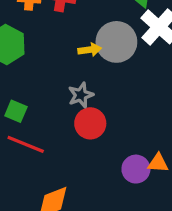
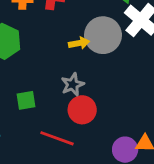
green square: (16, 111) -> (26, 100), moved, turned -30
red line: (26, 144) -> (57, 138), moved

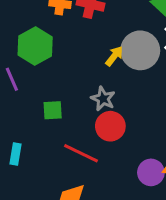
yellow arrow: (79, 43) -> (114, 56), turned -48
gray star: (73, 84) -> (103, 99), turned -30

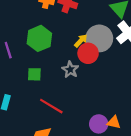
green hexagon: (35, 46) -> (39, 38), moved
red circle: (110, 126) -> (88, 53), moved

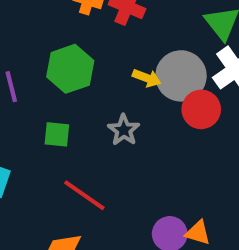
yellow arrow: (81, 41) -> (147, 78), turned 64
red circle: (88, 53) -> (201, 109), moved

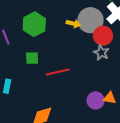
gray star: (124, 130) -> (101, 53), moved
red line: (84, 195) -> (58, 72), moved, turned -40

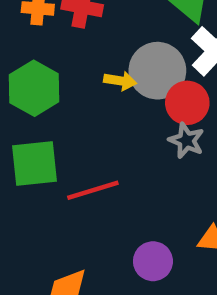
green square: (32, 58) -> (34, 164), size x1.6
purple circle: (96, 100) -> (153, 261), moved

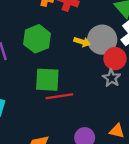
green square: (34, 164) -> (47, 80), moved

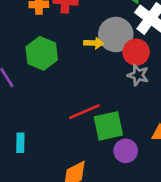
green square: (47, 80) -> (108, 126), moved

